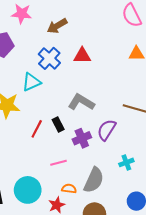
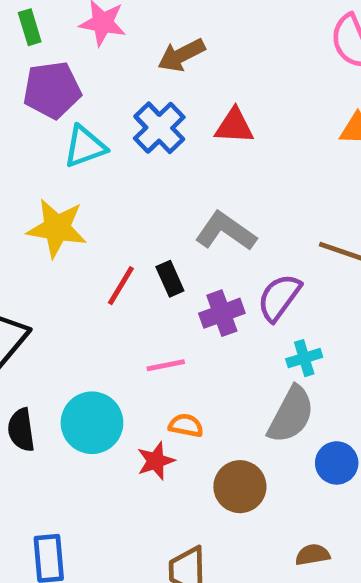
cyan triangle: (31, 82) -> (85, 147), moved
cyan cross: (126, 162) -> (304, 358), moved
gray semicircle: (94, 180) -> (291, 415), moved

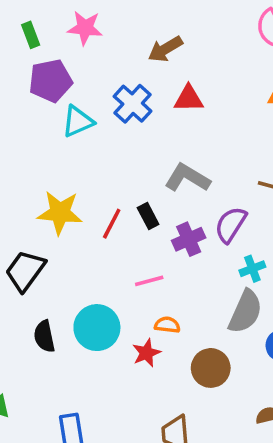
brown arrow: (181, 55) -> (165, 49), moved
yellow star: (57, 228) -> (60, 213), moved

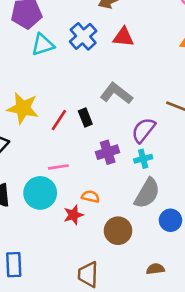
purple cross: (189, 239) -> (108, 152), moved
cyan cross: (252, 269) -> (143, 159), moved
pink line: (149, 281) -> (58, 167), moved

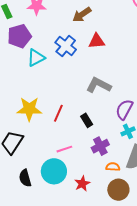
black rectangle: (85, 118) -> (87, 120), moved
purple cross: (108, 152) -> (100, 146), moved
orange semicircle: (91, 197) -> (113, 167), moved

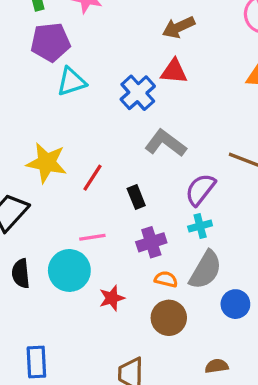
brown arrow: (82, 15) -> (179, 27), moved
blue cross: (66, 46) -> (138, 93), moved

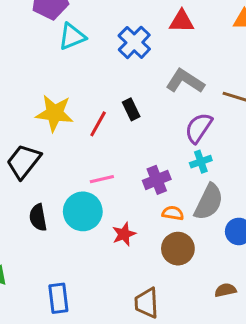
red triangle: (174, 71) -> (182, 21), moved
gray L-shape: (165, 143) -> (185, 81), moved
black rectangle: (136, 197) -> (131, 109), moved

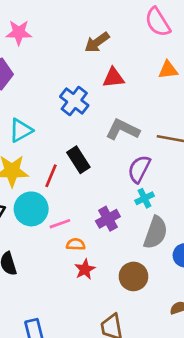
cyan triangle: (72, 37) -> (21, 130), moved
black rectangle: (131, 109) -> (78, 160), size x1.4
cyan circle: (83, 211) -> (31, 209), moved
orange semicircle: (173, 213) -> (76, 244), moved

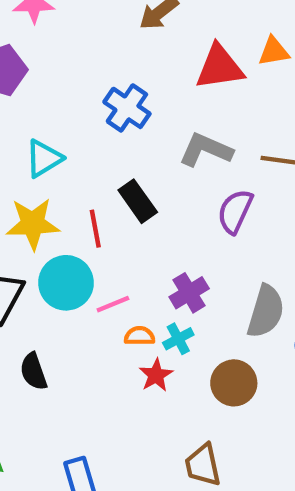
red triangle: (113, 78) -> (220, 67), moved, size x1.4
red line: (51, 176) -> (95, 229), turned -30
cyan cross: (145, 198) -> (178, 339), moved

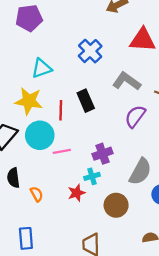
orange semicircle: (139, 336) -> (37, 194), moved, turned 49

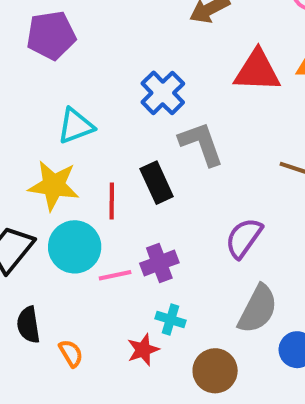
gray L-shape: (127, 81) -> (201, 144), moved, turned 36
purple semicircle: (135, 116) -> (244, 238), moved
purple cross: (103, 154) -> (159, 263), moved
cyan cross: (92, 176) -> (171, 319), turned 35

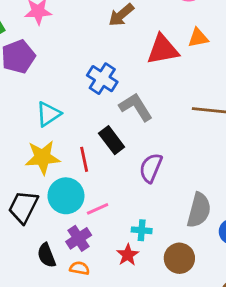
purple semicircle: (244, 238) -> (151, 168), moved
purple cross: (159, 263) -> (79, 238), moved
orange semicircle: (71, 353) -> (80, 268), turned -36

